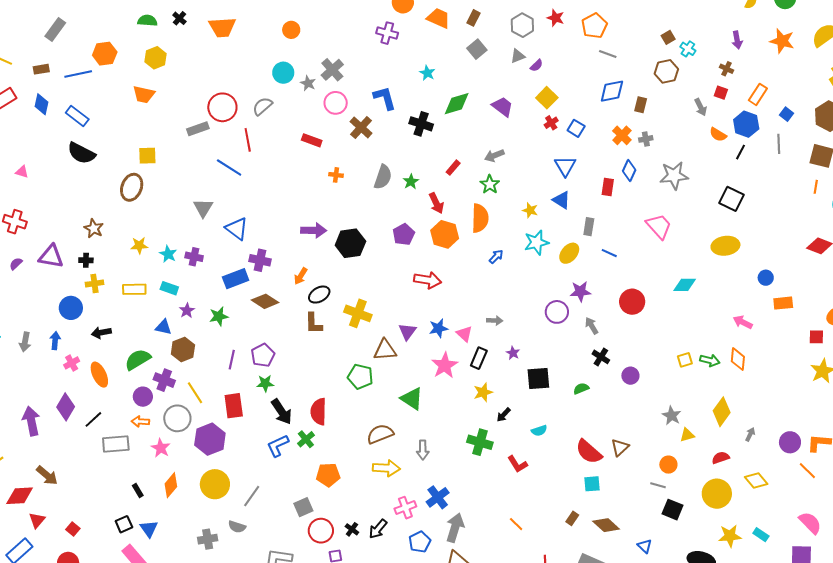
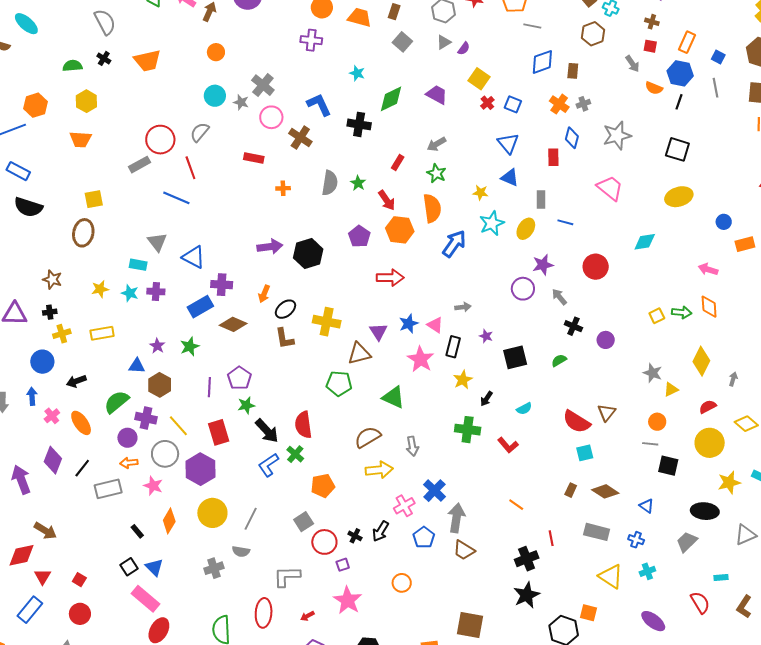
blue arrow: (496, 257) -> (454, 244), size x1.8
cyan rectangle: (169, 288) -> (138, 265), moved

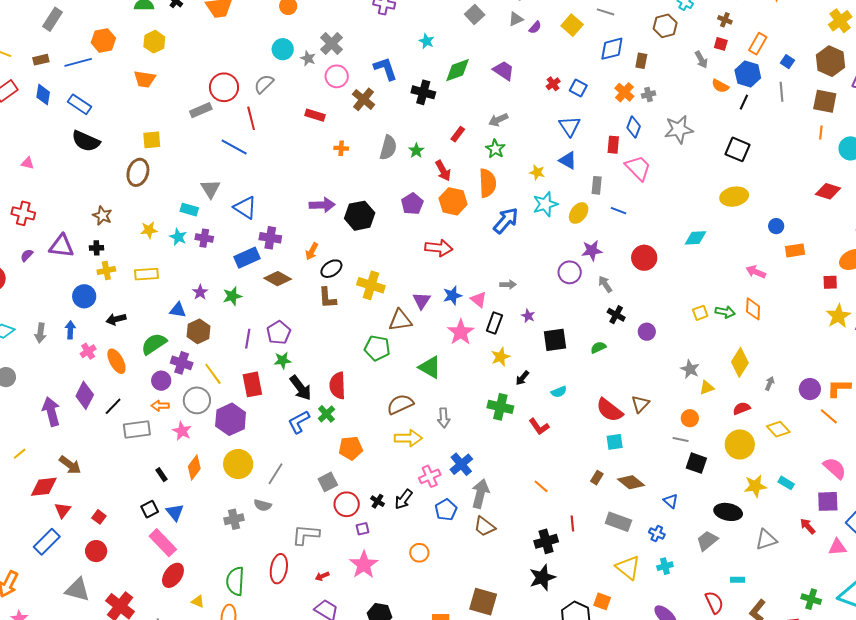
yellow square: (479, 79) -> (572, 25), moved
pink trapezoid: (610, 188) -> (638, 168), moved

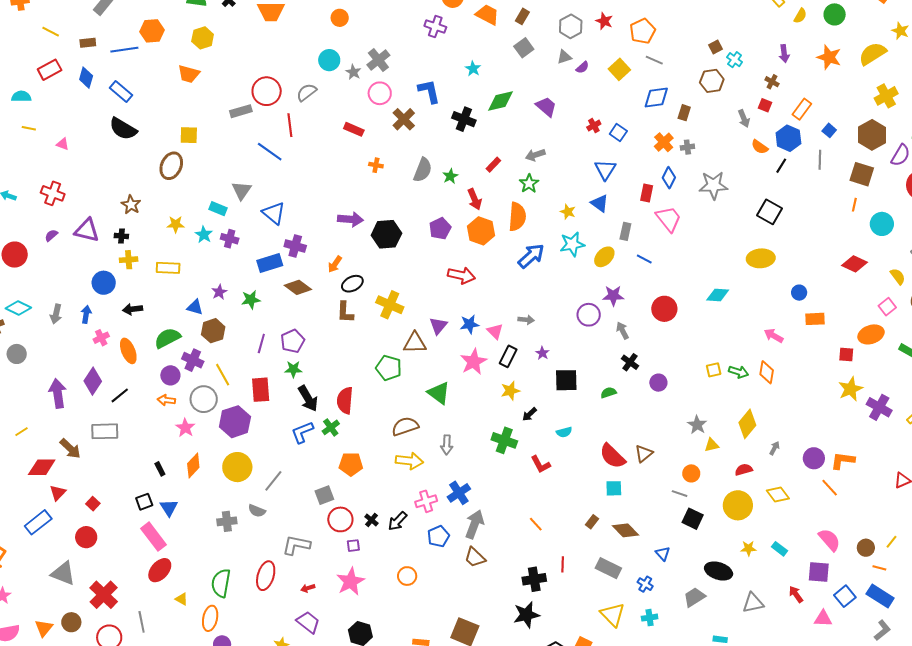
gray rectangle: (137, 430) -> (105, 431), moved
yellow star: (755, 486) -> (748, 548), size x0.7

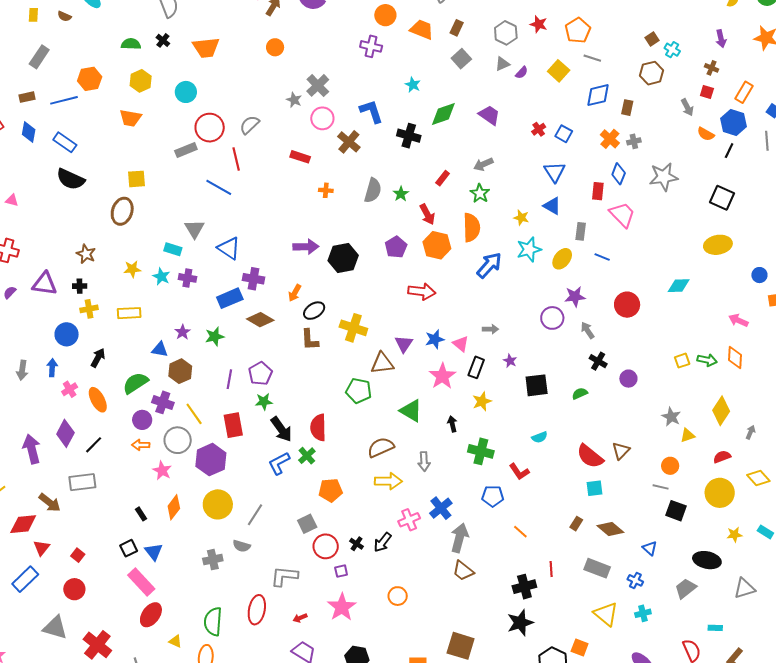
cyan circle: (329, 60) -> (186, 92), moved
black arrow: (133, 309) -> (98, 358), turned 132
black arrow: (529, 414) -> (452, 424), moved, turned 126
blue pentagon: (438, 536) -> (493, 496), moved, turned 30

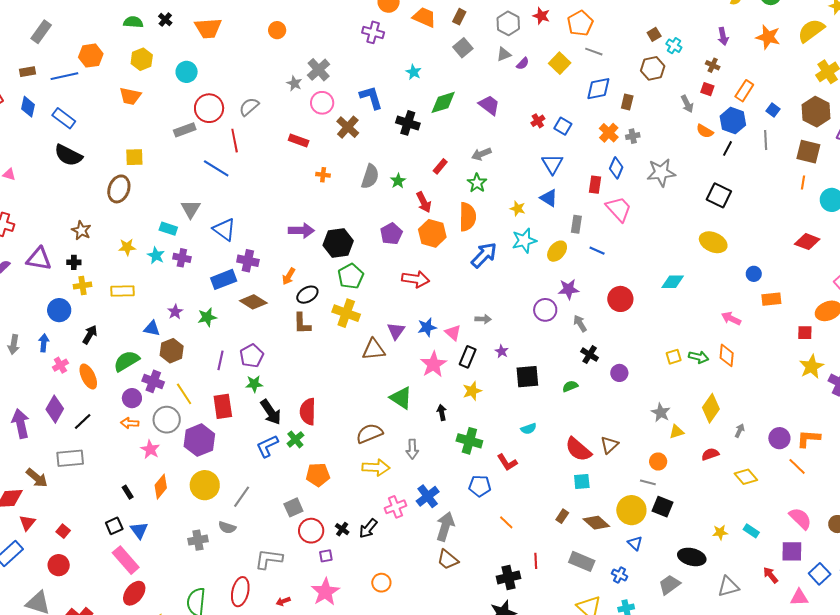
yellow ellipse: (718, 245) -> (713, 242), turned 32
green pentagon: (359, 391) -> (351, 276), moved, turned 30
yellow circle: (720, 493) -> (631, 510), moved

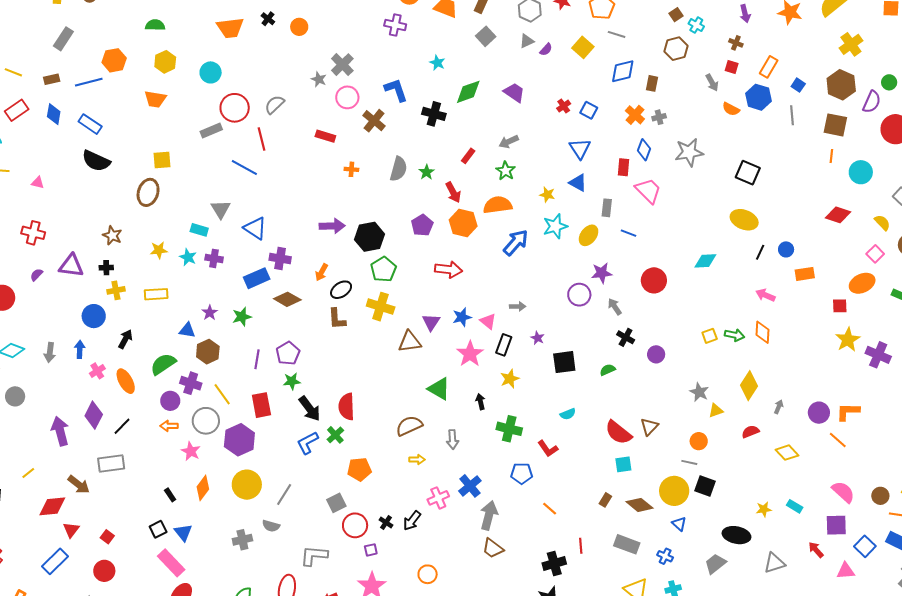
black cross: (165, 20) -> (268, 19), moved
black line: (728, 148) -> (760, 252), moved
orange semicircle: (468, 217) -> (498, 205), turned -96
yellow arrow: (376, 468) -> (417, 460), size x0.6

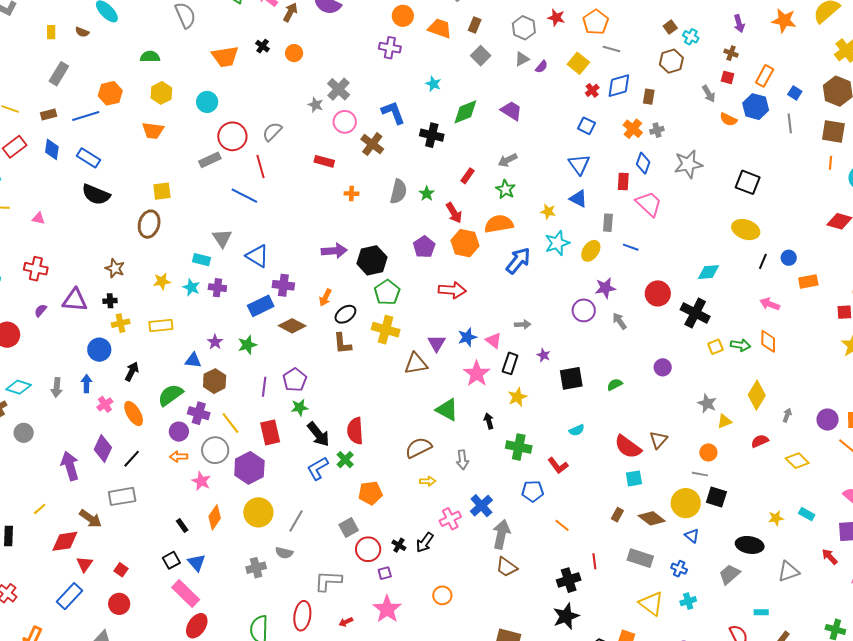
red cross: (564, 106) -> (592, 90), moved
black cross: (626, 337) -> (695, 313), moved, size x1.6

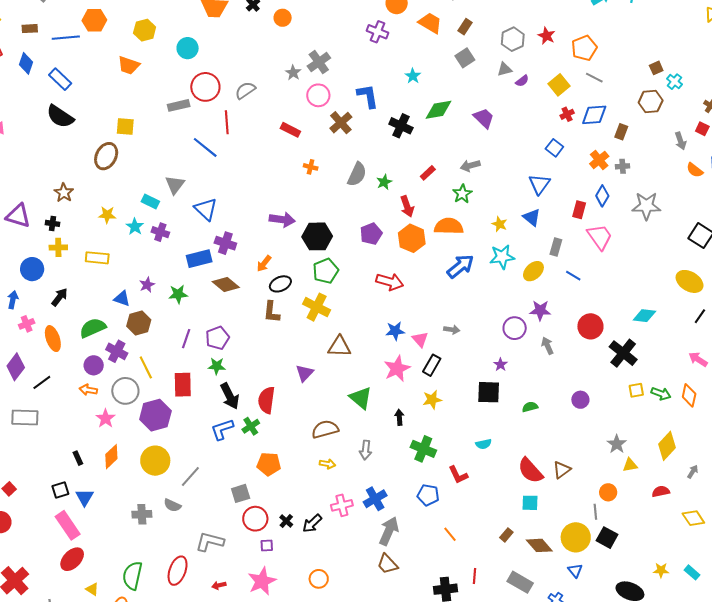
purple triangle: (437, 343) -> (305, 373), moved
purple star: (544, 355) -> (500, 365), moved
gray line: (700, 474) -> (595, 512), turned 63

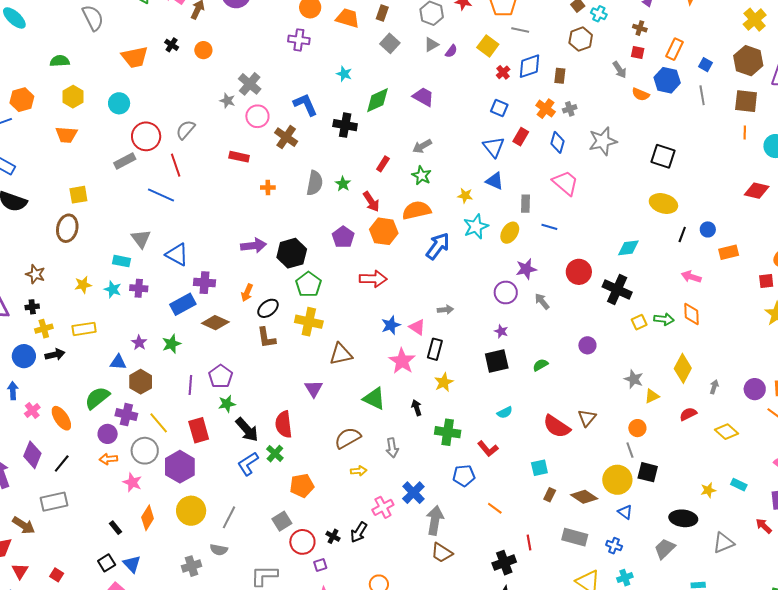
red rectangle: (579, 210) -> (521, 137), moved, turned 30
black arrow: (60, 297) -> (55, 355), moved, turned 54
cyan square: (530, 503) -> (539, 468), moved

